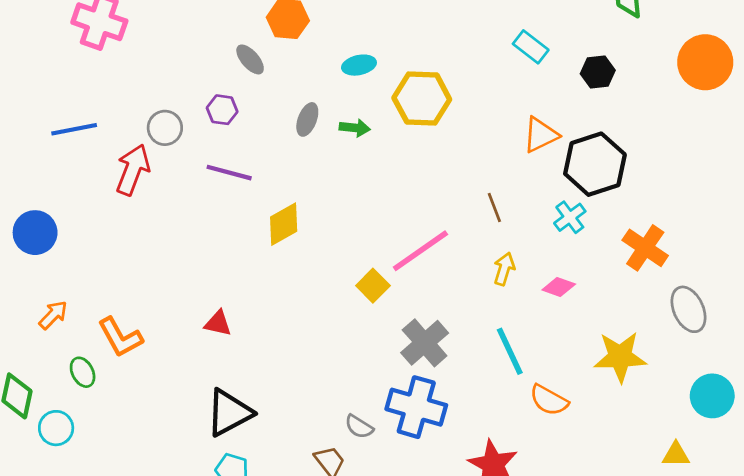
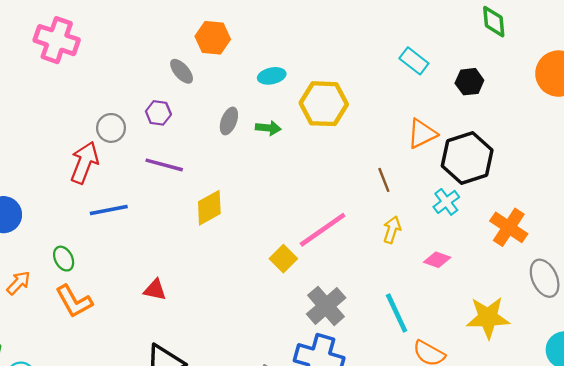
blue line: (74, 129) -> (109, 210), moved
brown line: (494, 207) -> (384, 180), moved
yellow arrow: (504, 269) -> (392, 230), moved
green ellipse: (83, 372) -> (64, 259), moved

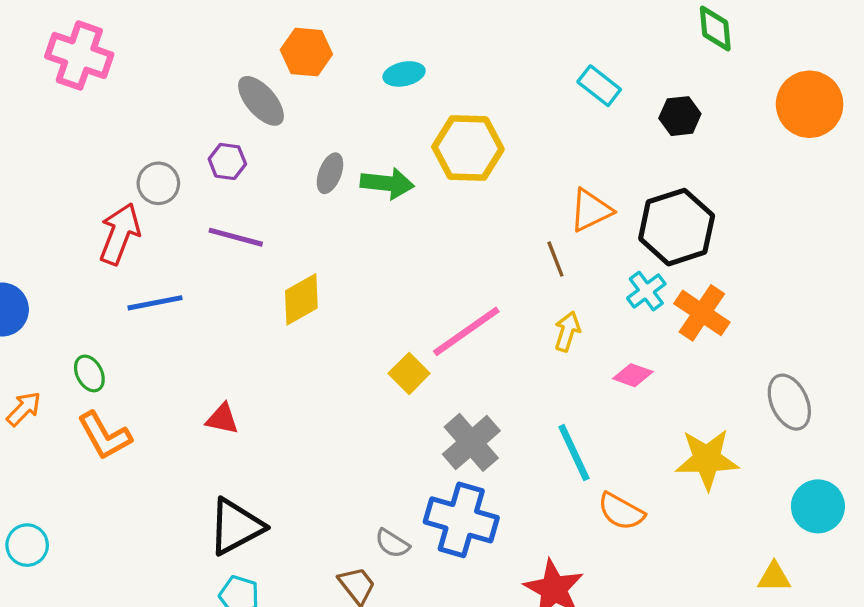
gray ellipse: (182, 71) -> (261, 101), size x1.4
cyan ellipse: (272, 76) -> (404, 74), moved
green arrow: (268, 128) -> (387, 183), size x1.4
orange triangle: (422, 134) -> (591, 210), moved
orange cross: (509, 227) -> (702, 313), moved

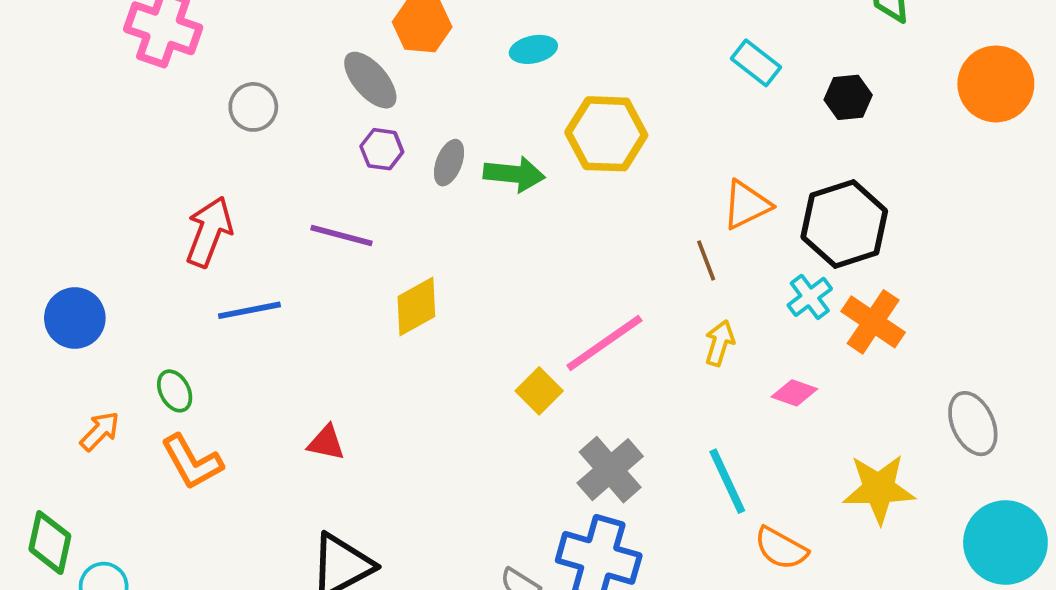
purple hexagon: (227, 161) -> (382, 149), moved
gray circle: (158, 183) -> (253, 107), moved
cyan circle: (818, 506) -> (1005, 543), size x1.4

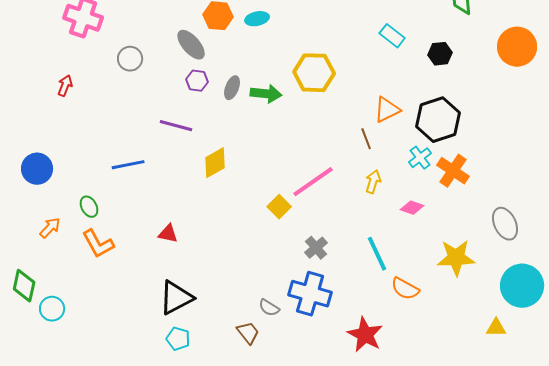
cyan ellipse: (533, 49) -> (257, 19), moved
red arrow: (209, 232) -> (65, 86), moved, size x0.6
gray cross: (610, 470) -> (316, 248), size x0.7

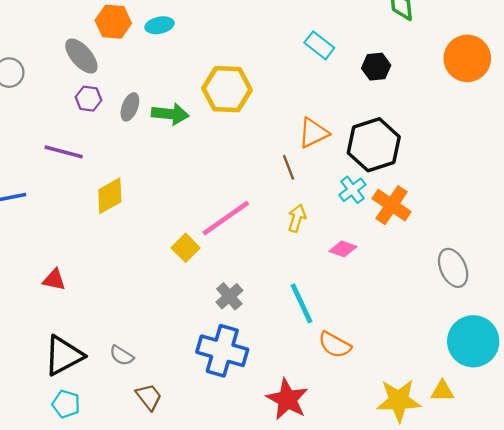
yellow star: (456, 258) -> (399, 400), moved
gray semicircle: (269, 308) -> (122, 355), moved

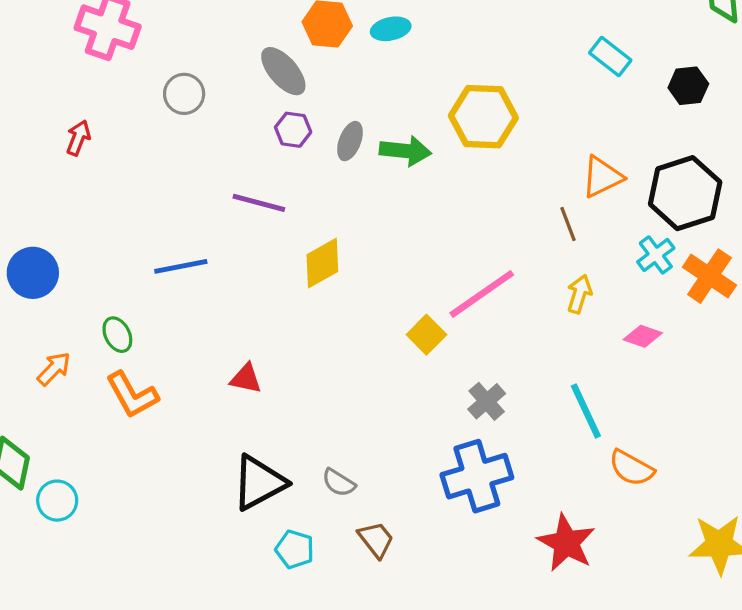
blue cross: (222, 351) -> (477, 476), turned -33
cyan pentagon: (66, 404) -> (295, 549), moved

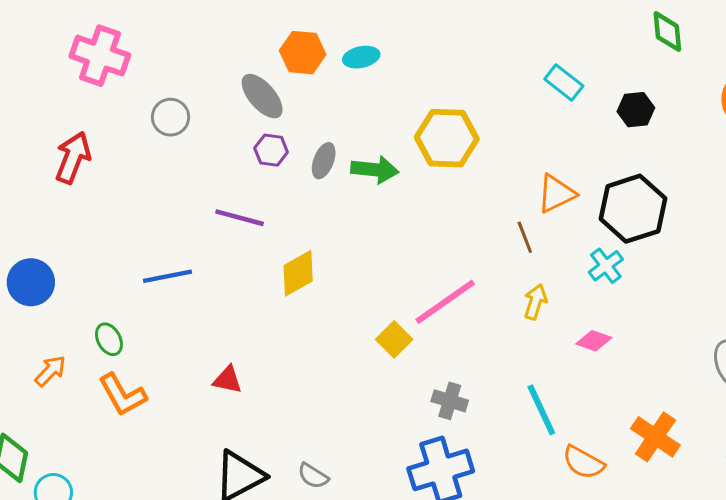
red arrow: (78, 138) -> (73, 158), size x1.6
orange cross: (709, 276) -> (655, 437), moved
gray cross: (487, 401) -> (450, 401), turned -32

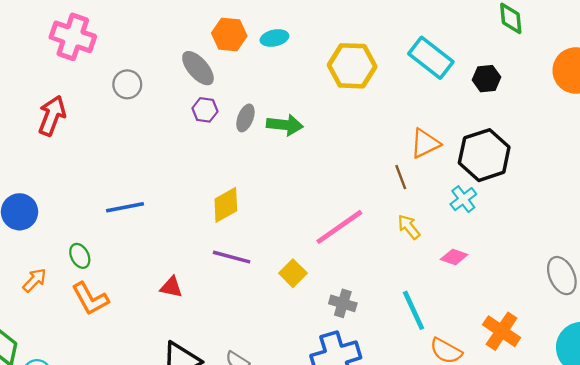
cyan rectangle: (564, 83) -> (431, 58), size x1.5
yellow hexagon: (447, 138) -> (352, 66), moved
purple line: (240, 218) -> (232, 257), moved
yellow arrow: (535, 302) -> (409, 227), turned -56
yellow square: (394, 339) -> (293, 273), moved

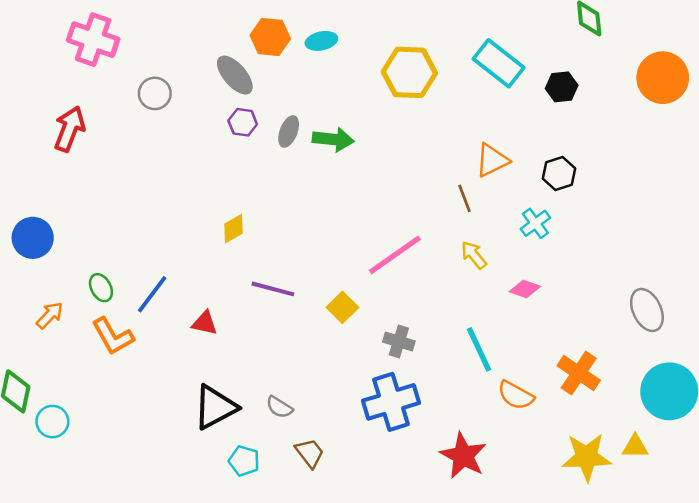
black hexagon: (484, 155) -> (559, 173), size x0.6
yellow diamond: (226, 205) -> (234, 229), moved, size x0.7
blue line: (125, 207) -> (152, 294), moved, turned -42

